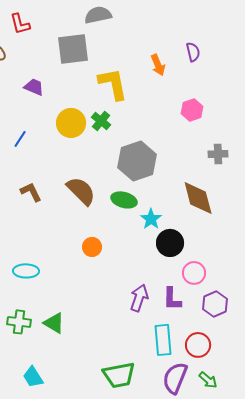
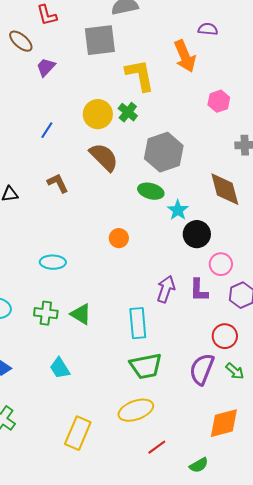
purple semicircle: (193, 52) -> (208, 29), moved, turned -72
orange arrow: (158, 65) -> (185, 56), size x1.5
purple trapezoid: (34, 87) -> (46, 67), moved, turned -70
brown semicircle: (81, 191) -> (104, 157), moved
cyan rectangle: (163, 340) -> (138, 323), moved

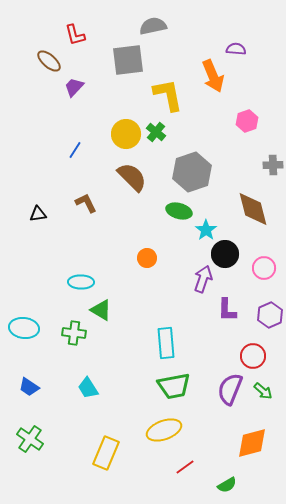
pink circle: (221, 264) -> (264, 268), moved
purple arrow: (166, 289) -> (203, 279), moved
green triangle: (81, 314) -> (101, 310), moved

